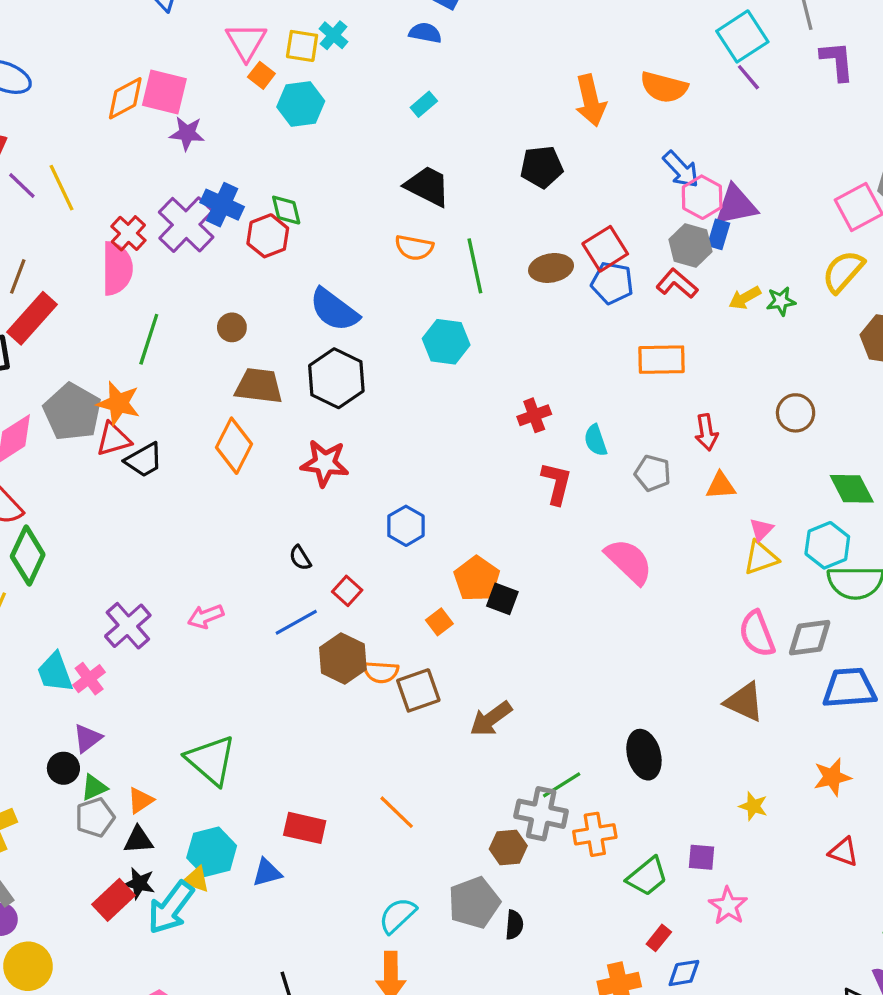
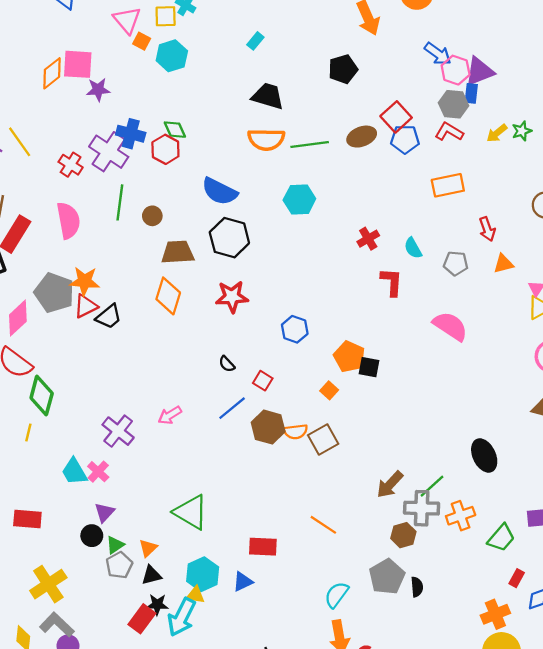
orange semicircle: (414, 248) -> (266, 139), size x1.4
green line: (475, 266) -> (310, 144), turned -75
pink semicircle: (117, 268) -> (68, 220), moved
green line: (149, 339) -> (120, 202), moved
brown arrow: (491, 719) -> (390, 484), moved

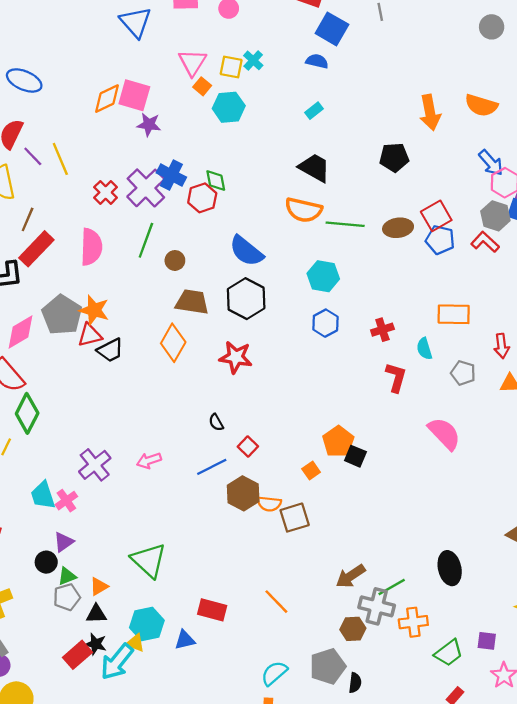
orange rectangle: (448, 185) -> (454, 314), moved
blue hexagon: (295, 329) -> (325, 323), moved

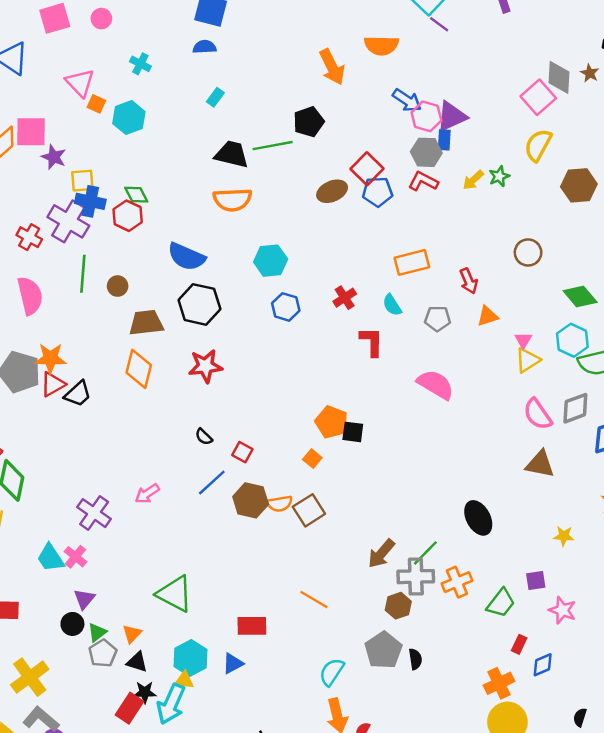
yellow square: (231, 67) -> (82, 181), moved
purple star: (149, 125) -> (54, 157), turned 30
green line: (345, 224) -> (273, 146), moved
black triangle: (96, 614) -> (137, 662), turned 35

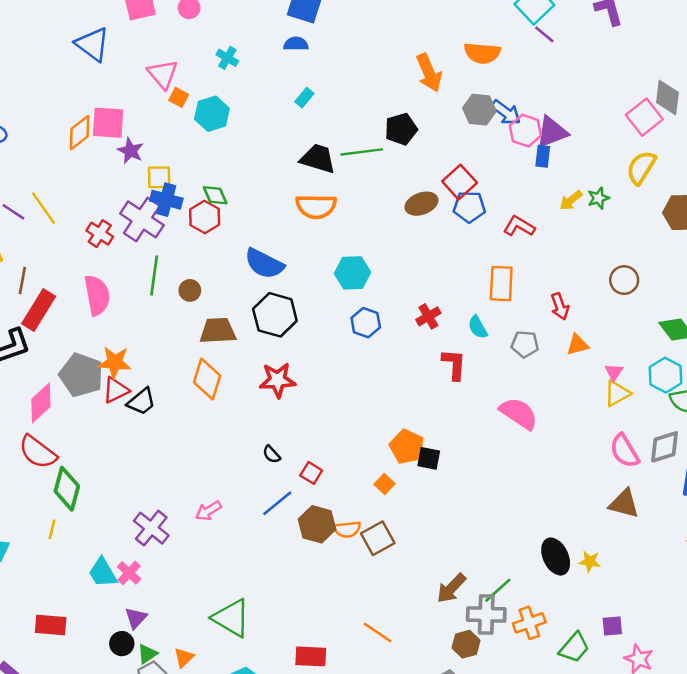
gray hexagon: (426, 152) -> (479, 110), moved
red L-shape: (423, 181) -> (519, 226), moved
orange rectangle: (412, 262) -> (501, 284), turned -76
yellow star: (564, 536) -> (590, 562), moved

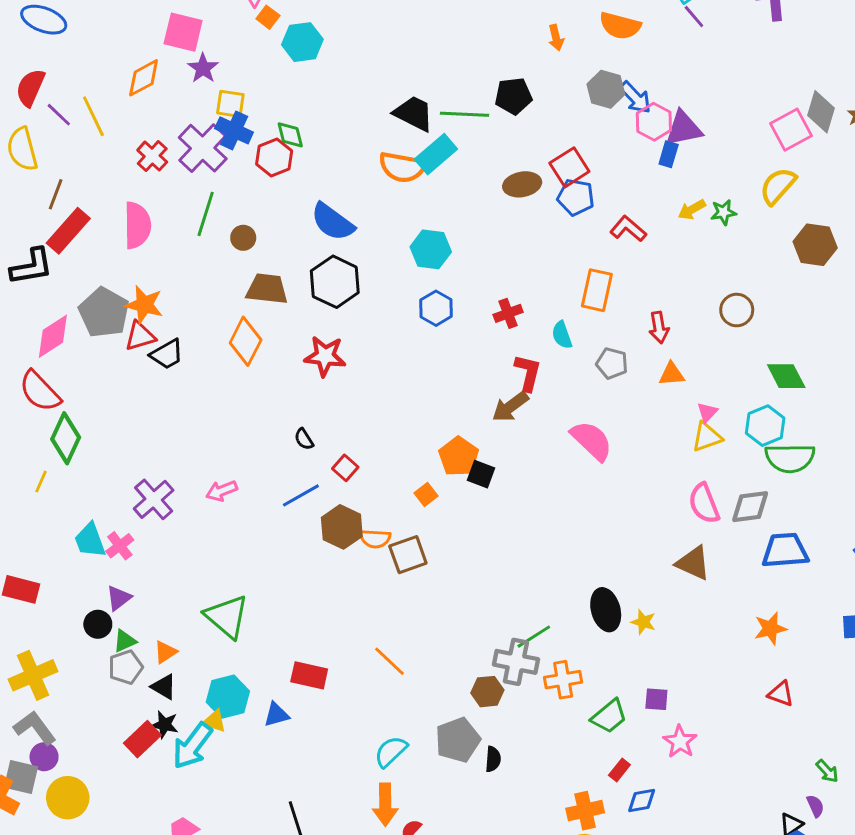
orange arrow: (429, 73) -> (556, 38), size x0.6
cyan rectangle: (304, 98) -> (436, 154), moved, size x1.8
orange diamond: (80, 133) -> (144, 78), moved
brown arrow: (451, 588) -> (510, 407), moved

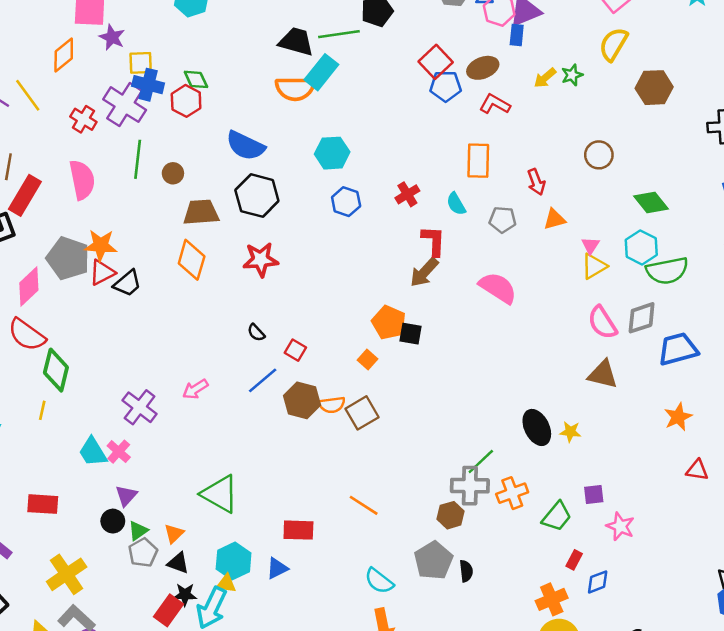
brown ellipse: (522, 184) -> (483, 68), moved
cyan semicircle: (391, 752) -> (379, 581), turned -88

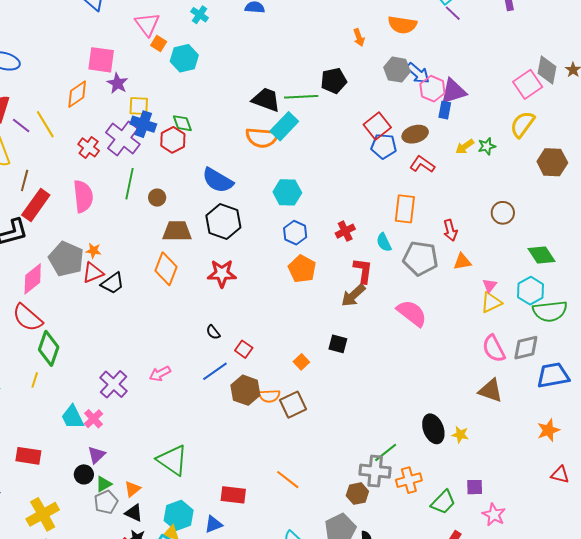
gray pentagon: (503, 220) -> (420, 258), size x1.6
orange star: (101, 245) -> (94, 251), size x0.6
orange pentagon: (389, 323) -> (302, 269), moved

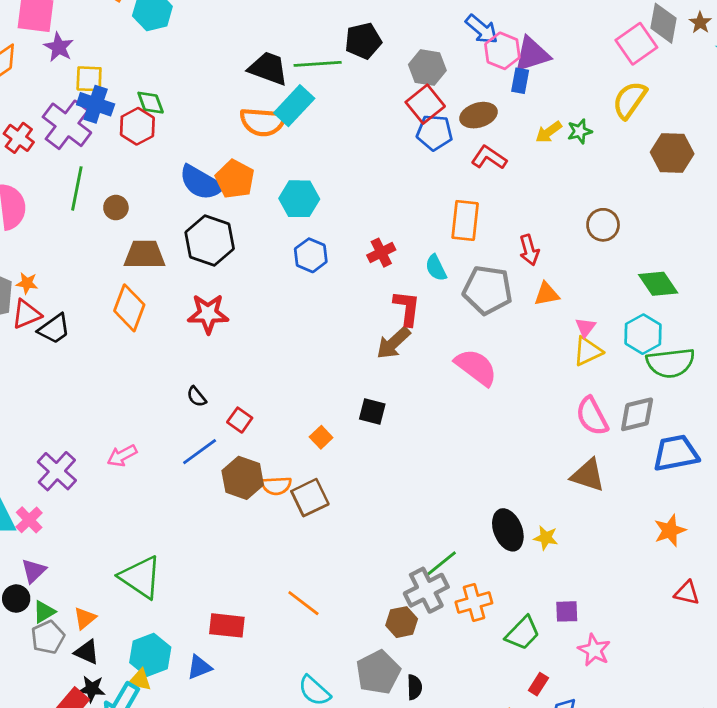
gray hexagon: (397, 70) -> (427, 68), moved
orange pentagon: (302, 269) -> (235, 179), moved
gray cross: (375, 471) -> (426, 590), turned -32

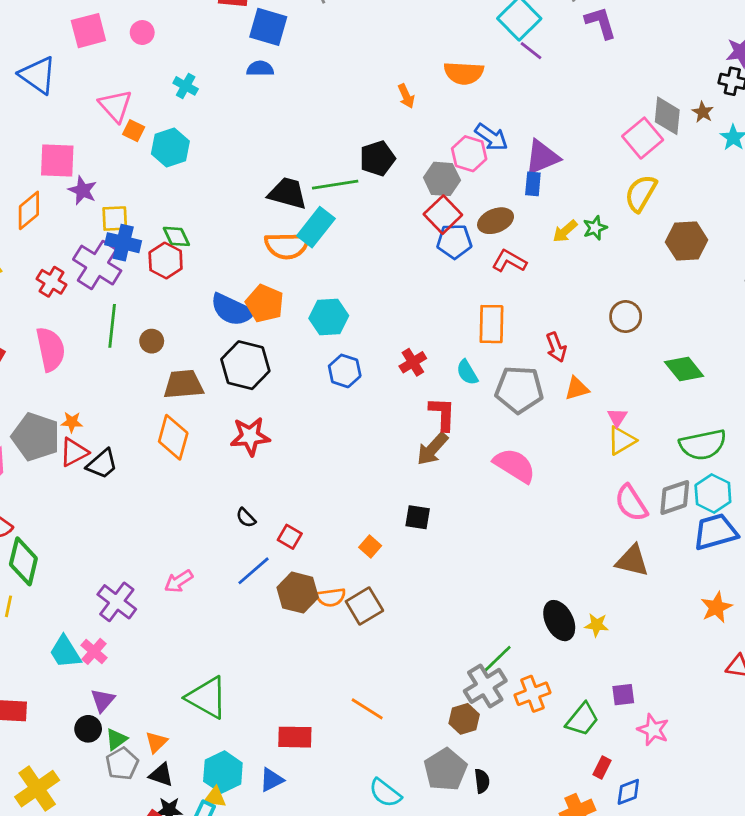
pink hexagon: (502, 51) -> (469, 154), moved
cyan hexagon: (643, 334) -> (713, 494), moved

